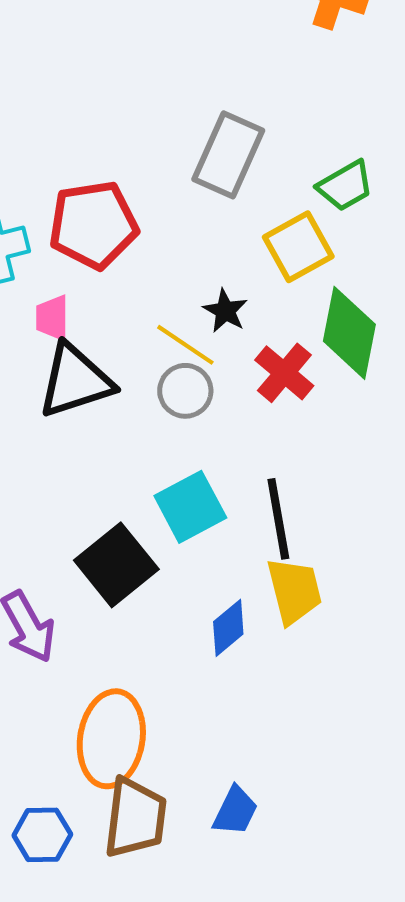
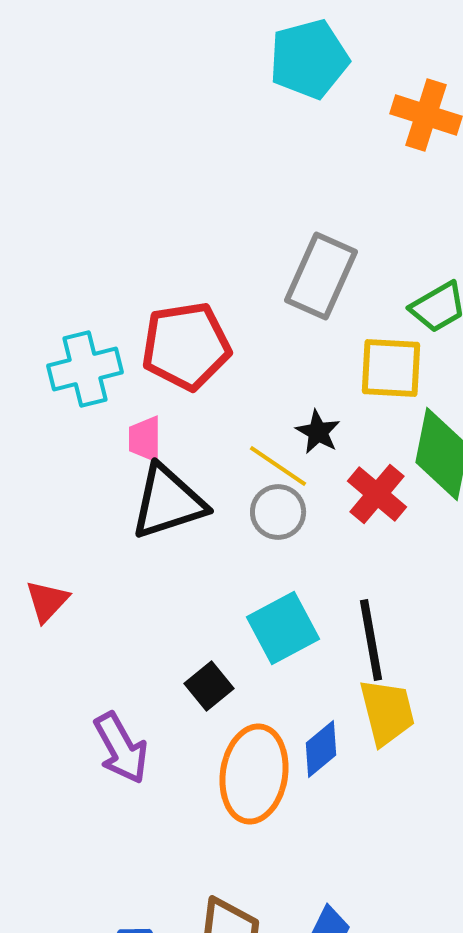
yellow square: (298, 247) -> (391, 368), turned 32
black square: (116, 565) -> (209, 686), size x0.6
orange ellipse: (111, 739) -> (254, 774), moved

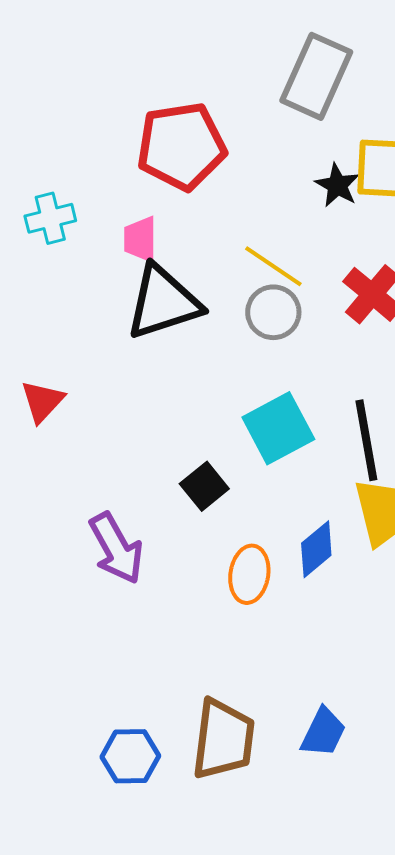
cyan cross: (85, 369) -> (50, 218), moved, size x0.7
black star: (318, 432) -> (337, 185), moved
orange ellipse: (254, 774) -> (249, 574), size x0.6

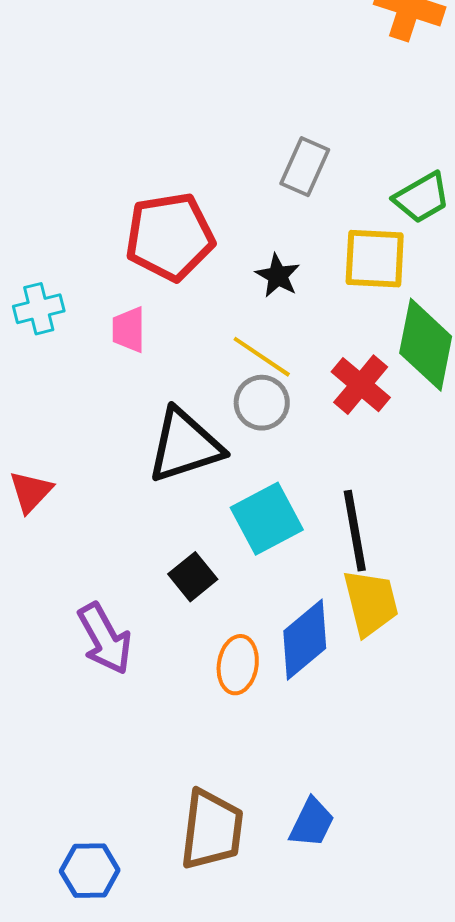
gray rectangle: (316, 76) -> (305, 167), size x0.7
black star: (337, 185) -> (278, 276), moved
black triangle: (163, 302) -> (185, 446), moved
blue diamond: (316, 549) -> (305, 640), size x1.4
blue hexagon: (130, 756) -> (90, 871), moved

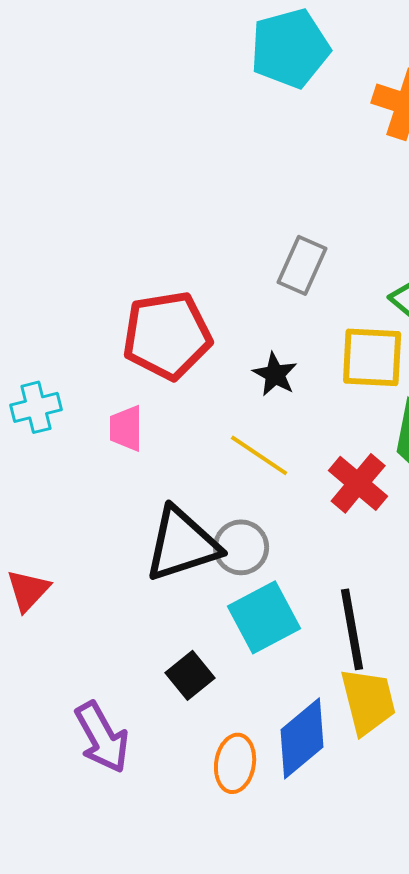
gray circle: (262, 403) -> (241, 547), moved

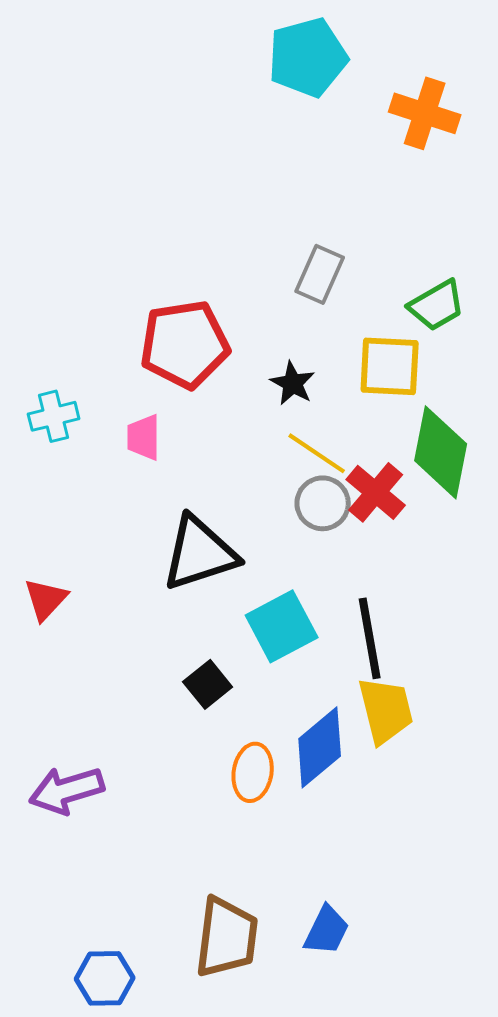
yellow line: (259, 455) -> (317, 453), moved
gray circle: (241, 547) -> (323, 503), moved
purple arrow: (102, 737) -> (67, 790), moved, turned 102

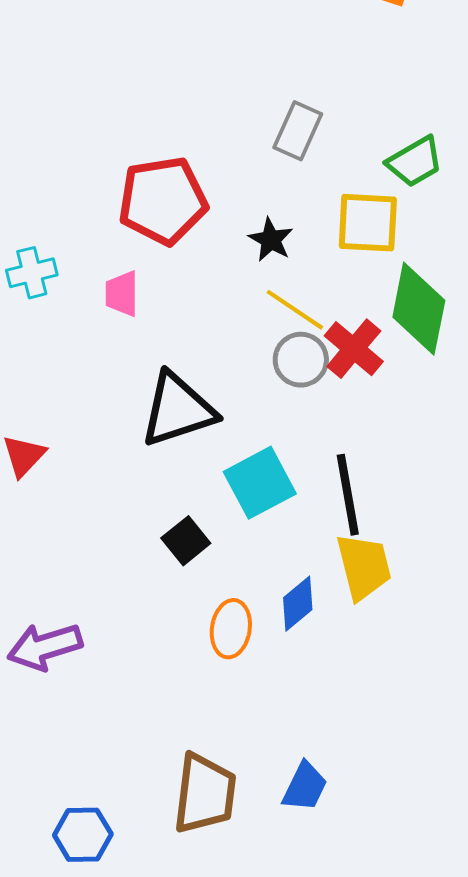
blue diamond: (320, 747) -> (298, 604), size x0.7

